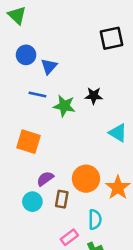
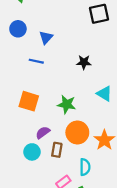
blue circle: (26, 55) -> (18, 29), moved
green star: (64, 106) -> (67, 104), moved

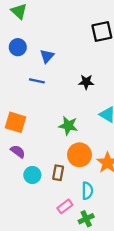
orange square: (29, 101) -> (16, 122), moved
purple semicircle: (43, 133) -> (18, 151), moved, turned 72

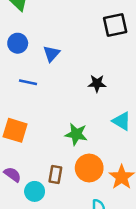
blue line: (37, 81) -> (28, 82), moved
purple semicircle: (18, 151) -> (12, 174), moved
brown rectangle: (58, 173) -> (55, 174), moved

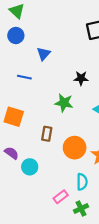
blue circle: (18, 43) -> (16, 35), moved
green star: (76, 134) -> (64, 103), moved
brown rectangle: (55, 174) -> (47, 134), moved

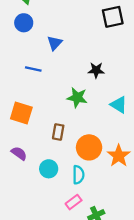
cyan circle: (30, 167) -> (49, 169), moved
cyan semicircle: (82, 182) -> (78, 175), moved

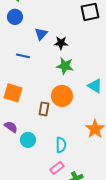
black star: (96, 70) -> (61, 43), moved
green star: (77, 98) -> (65, 66), moved
orange circle: (89, 147) -> (62, 96), moved
cyan circle: (49, 169) -> (28, 140), moved

